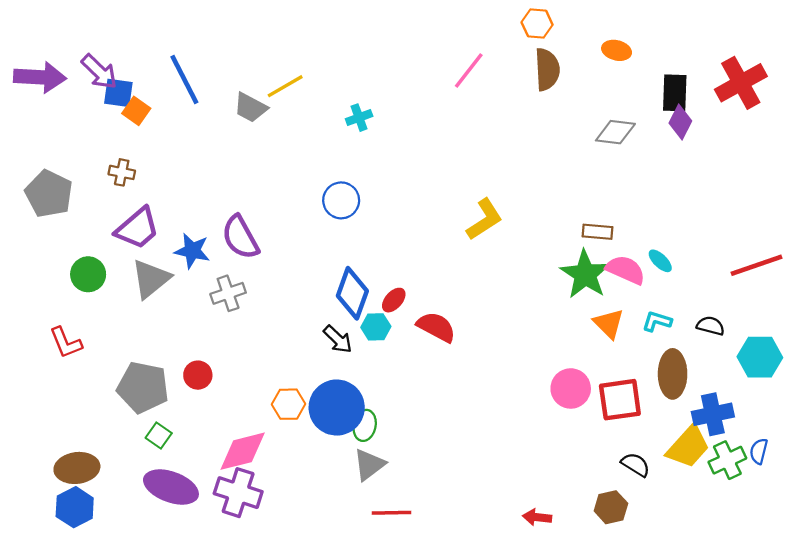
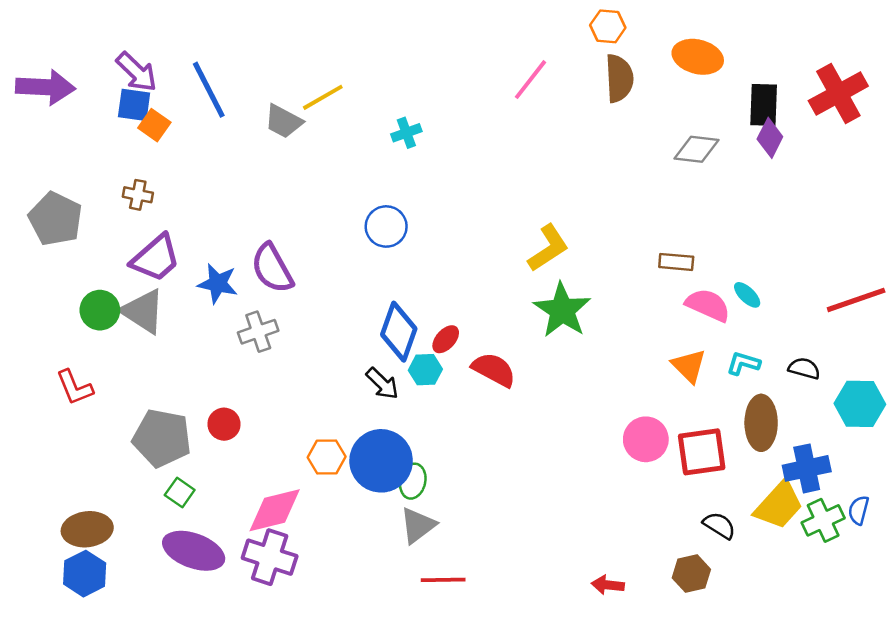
orange ellipse: (617, 50) -> (698, 57), size x1.5
purple arrow: (99, 72) -> (137, 72), moved
green star: (585, 274) -> (562, 310), moved
gray triangle: (151, 279) -> (143, 311), moved, turned -48

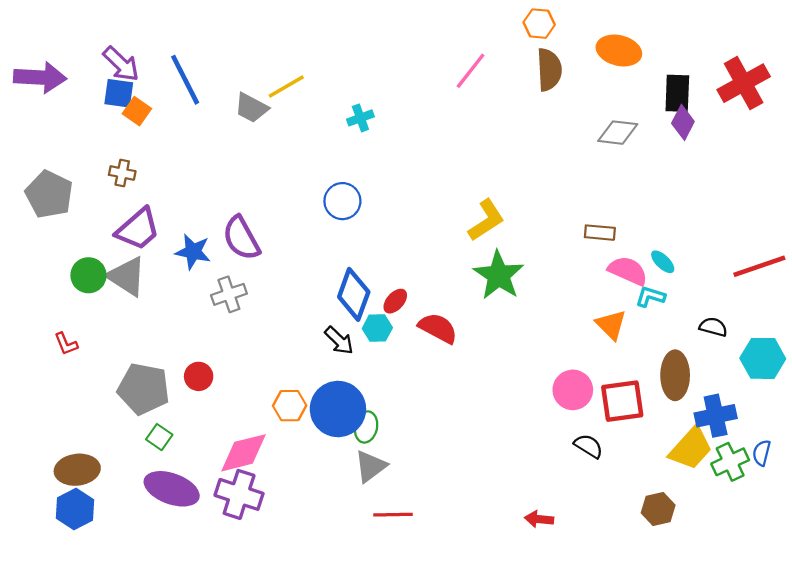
cyan L-shape: (743, 363) -> (650, 297), moved
red L-shape: (75, 387) -> (66, 344), size x0.7
black semicircle: (719, 525) -> (589, 446), moved
brown hexagon: (691, 574) -> (658, 509), moved

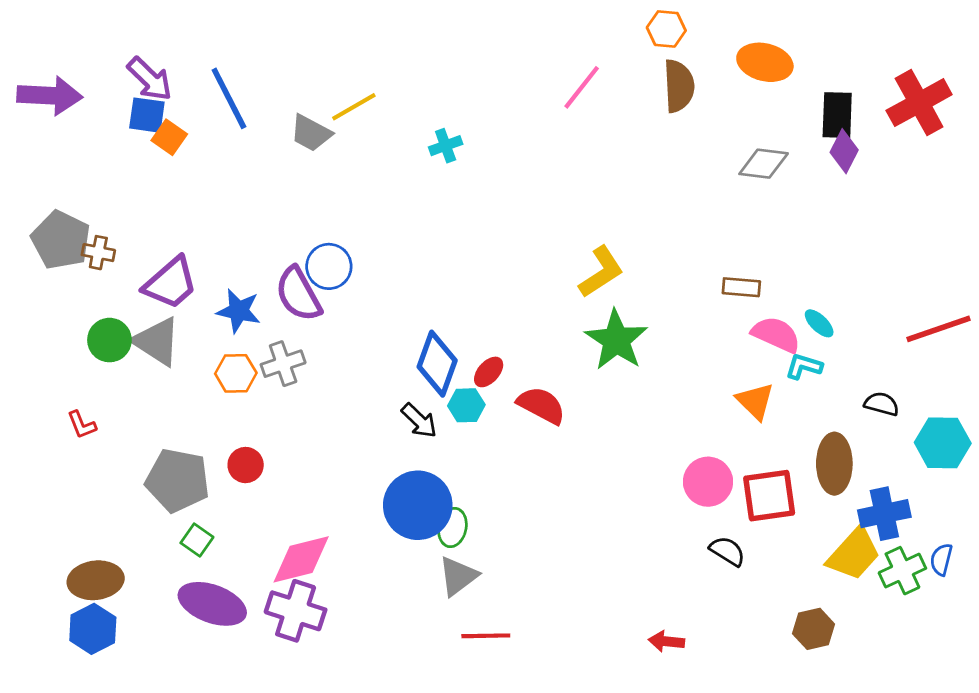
brown cross: (122, 173) -> (98, 253), moved
blue circle: (342, 201) -> (329, 266), moved
orange hexagon: (290, 406) -> (236, 373), moved

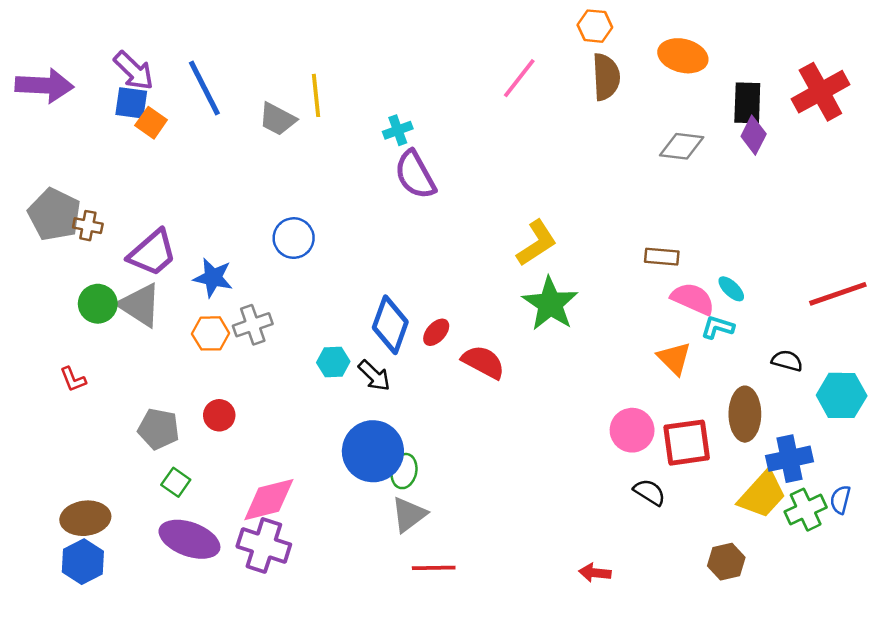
yellow line: (354, 107) -> (316, 95), turned -66
purple semicircle: (298, 294) -> (415, 175), moved
cyan hexagon: (466, 405) -> (333, 362), moved
gray pentagon: (178, 480) -> (158, 429), size x0.7

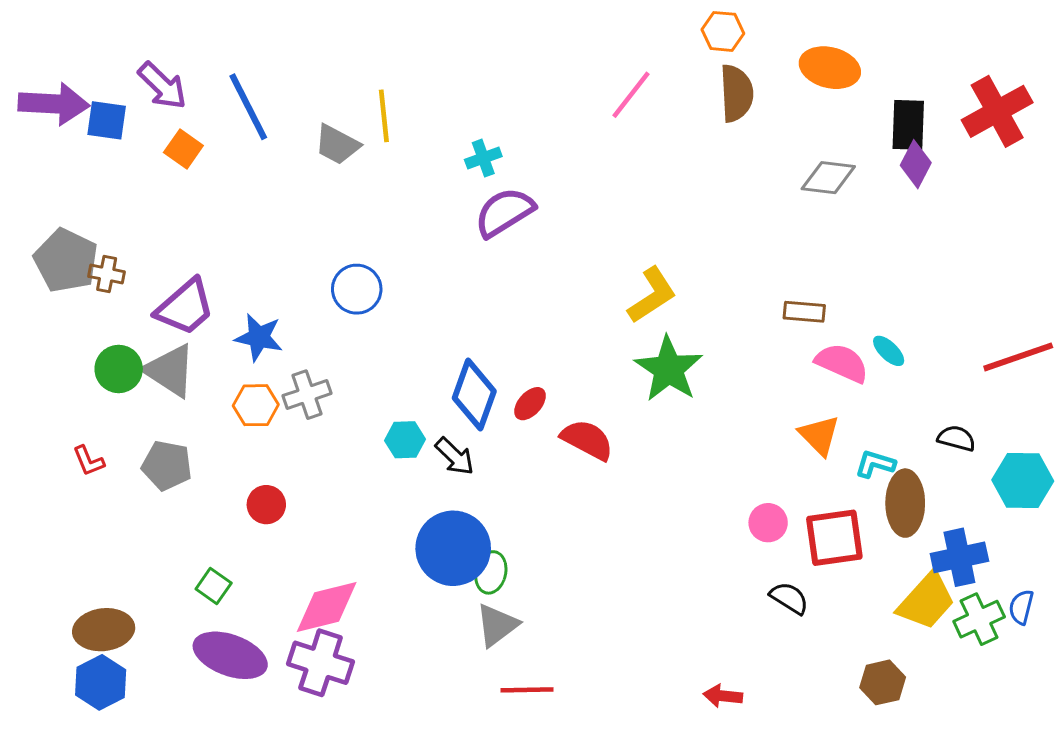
blue square: (131, 103) -> (107, 120), moved
purple semicircle: (415, 175) -> (504, 212), turned 87
cyan L-shape: (718, 327) -> (875, 464), moved
gray pentagon: (158, 429) -> (167, 465), moved
pink circle: (632, 430) -> (768, 523), size x0.7

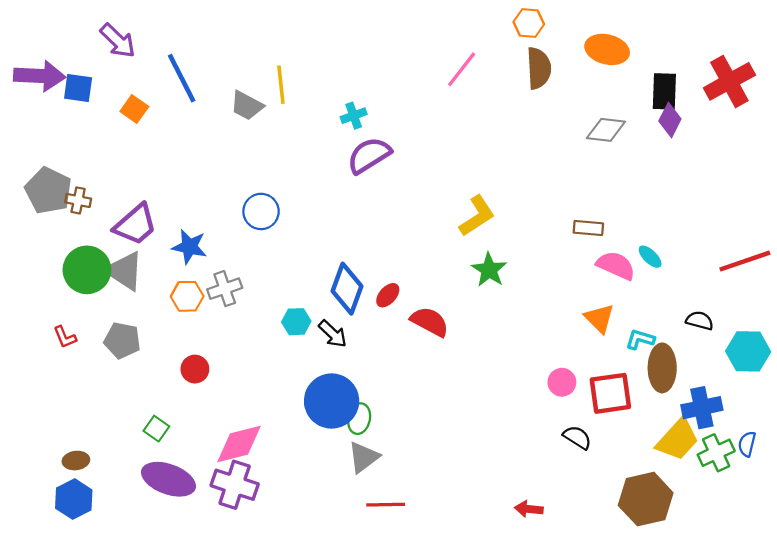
purple arrow: (162, 86) -> (118, 41), moved
green circle: (119, 369) -> (87, 270), size x1.4
green star: (669, 369) -> (489, 270), size x0.7
brown ellipse: (104, 630) -> (76, 461), size x0.6
brown hexagon: (883, 682) -> (646, 499), size x1.6

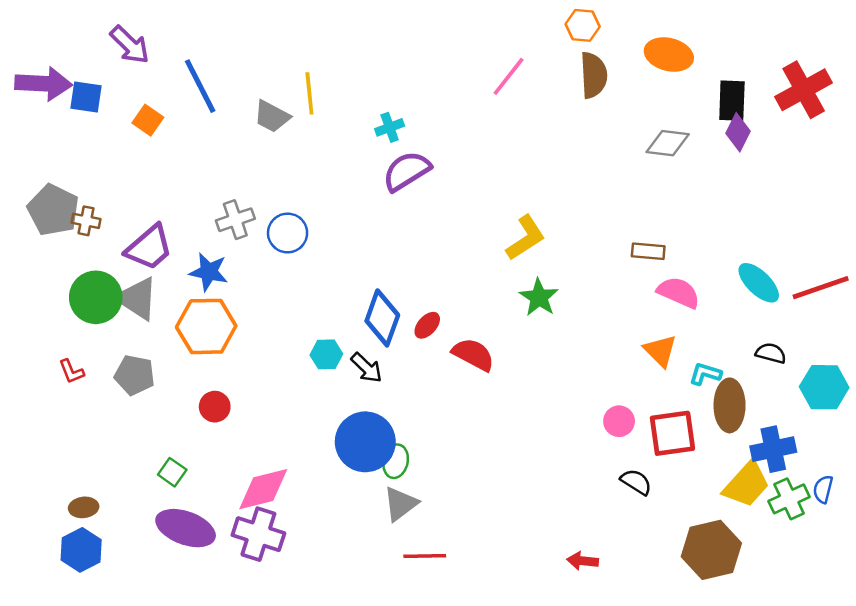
cyan ellipse: (650, 257) -> (759, 283), moved, size x1.6
gray cross: (225, 289) -> (235, 220), moved
orange hexagon: (187, 296) -> (206, 326), size x1.6

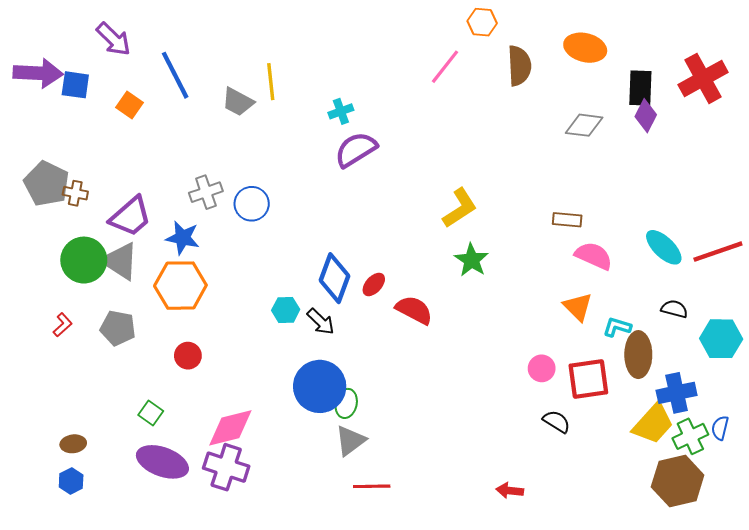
orange hexagon: (583, 25) -> (482, 22), moved
red L-shape: (71, 371) -> (63, 325), turned -110
blue hexagon: (81, 550) -> (71, 481), size x0.7
brown hexagon: (711, 550) -> (678, 481), moved

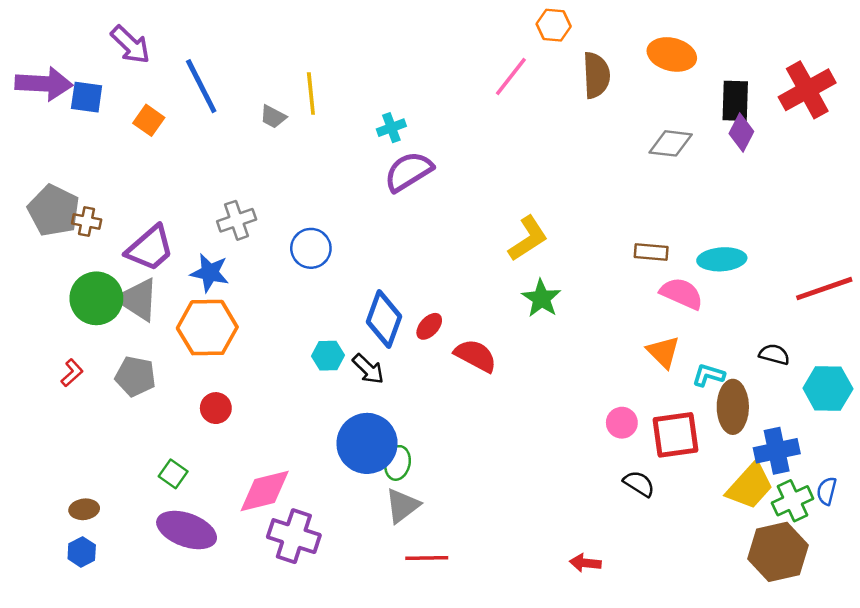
gray trapezoid: (238, 102) -> (273, 117), size x0.7
blue circle: (252, 204) -> (311, 248), moved
cyan ellipse: (664, 247) -> (722, 259), moved, turned -48
purple cross: (226, 467) -> (294, 536), moved

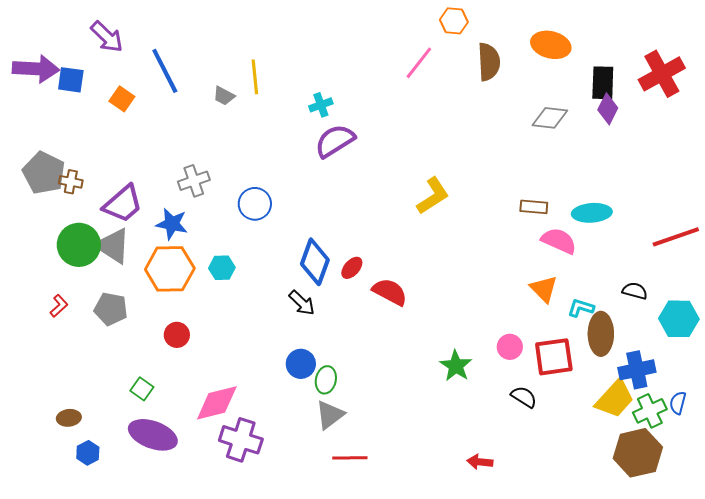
green star: (541, 298) -> (456, 366), moved
cyan hexagon: (328, 356) -> (222, 268), moved
blue circle: (367, 443) -> (301, 364), size x0.6
blue hexagon: (82, 552) -> (88, 453), moved

